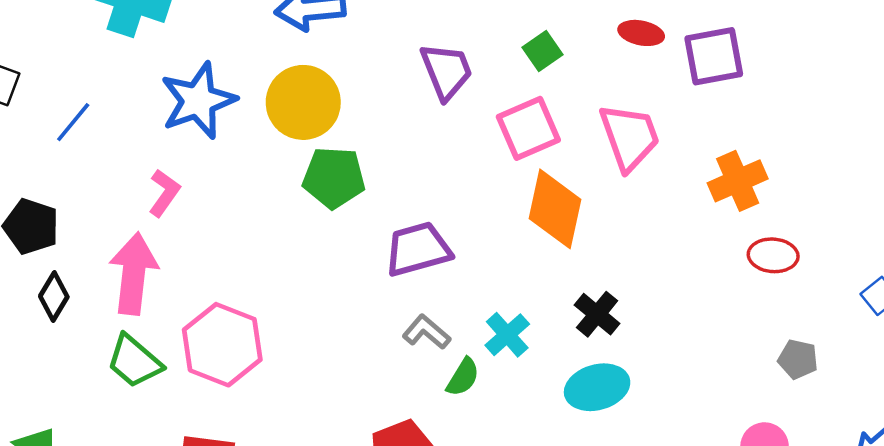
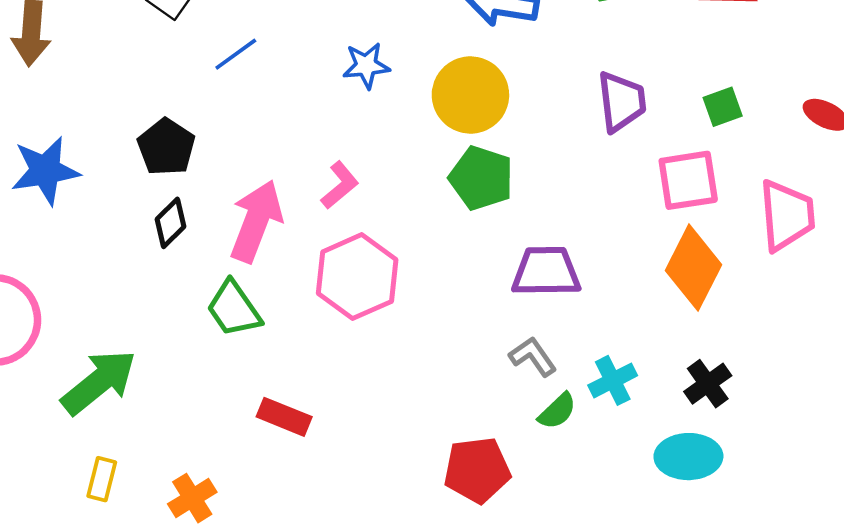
blue star: (198, 101) -> (366, 66), size x0.6
pink L-shape: (164, 193) -> (340, 185), moved
pink hexagon: (222, 345) -> (357, 277), moved

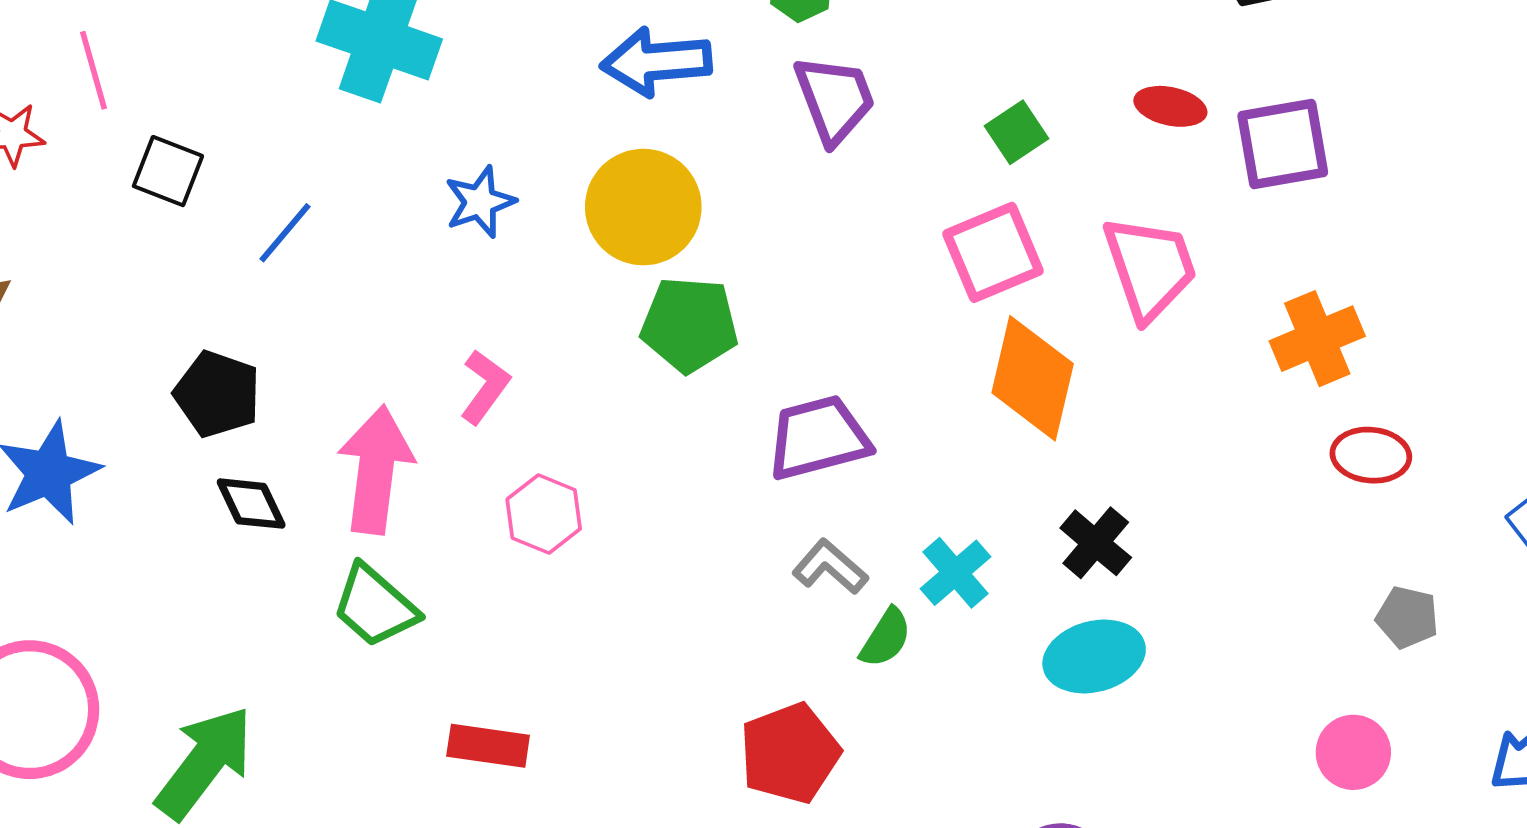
purple trapezoid: (622, 102) -> (835, 99), moved
black diamond: (171, 223) -> (251, 504), turned -57
pink hexagon: (357, 277) -> (544, 514), size x0.6

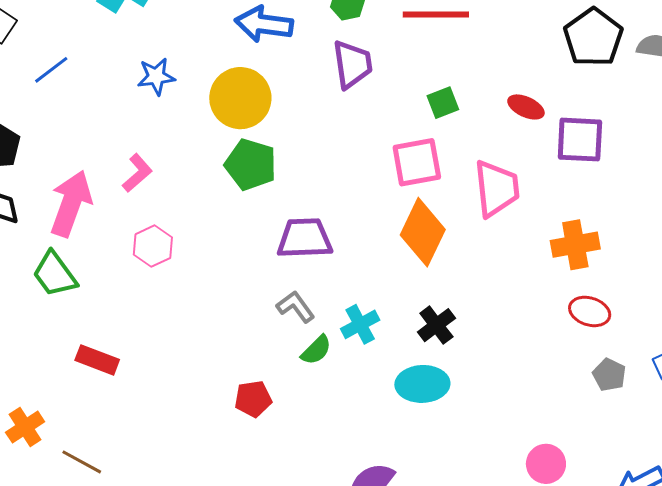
gray pentagon: (1407, 617) -> (609, 375), moved
red pentagon: (790, 753) -> (253, 399), size x0.7

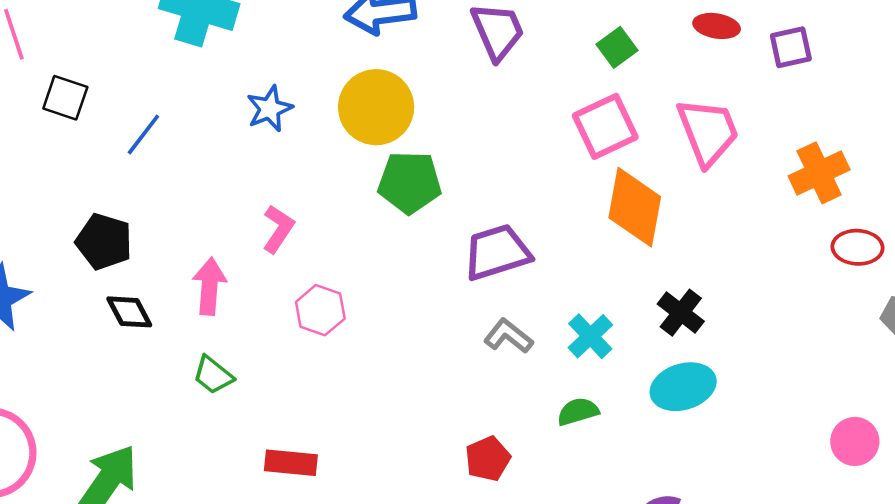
purple square: (580, 140) -> (791, 47), size x0.7
pink arrow: (71, 203) -> (210, 286), size x0.7
green trapezoid: (55, 274) -> (213, 375), size x0.7
green semicircle: (316, 350) -> (578, 412), moved, turned -136

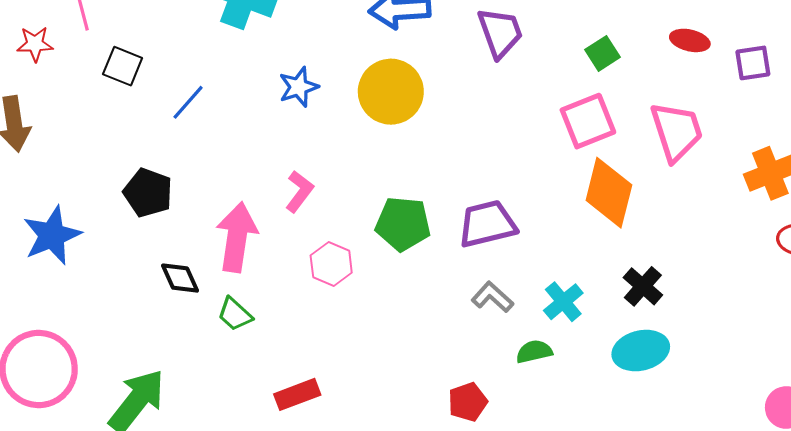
green pentagon: (410, 182) -> (403, 224), moved
pink arrow: (210, 286) -> (237, 237), size x1.4
black diamond: (129, 312) -> (180, 278), moved
green semicircle: (578, 412) -> (534, 352), moved
red rectangle: (291, 463) -> (297, 394), turned -30

